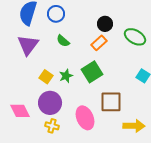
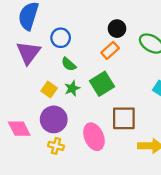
blue circle: (56, 14) -> (61, 38), moved
green semicircle: (63, 41) -> (69, 64), moved

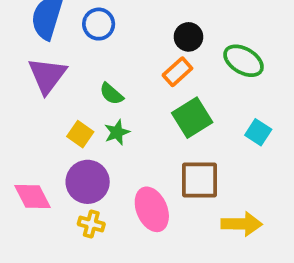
blue circle: (61, 38) -> (99, 24), moved
green square: (102, 84) -> (192, 118), moved

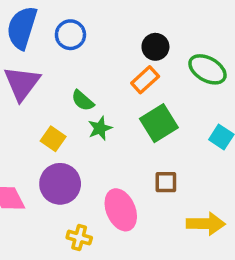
green star: (117, 132) -> (100, 128), moved
brown square: (199, 180) -> (166, 182), size x0.6
yellow cross: (91, 224) -> (79, 238), moved

